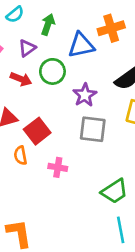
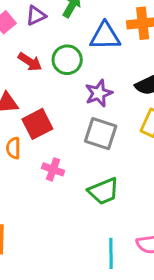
purple triangle: (27, 48) -> (36, 15), moved
green trapezoid: (115, 191) -> (104, 191), moved

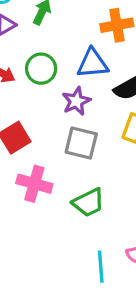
blue triangle: (105, 36) -> (93, 63), moved
pink cross: (53, 169) -> (34, 184), size x1.5

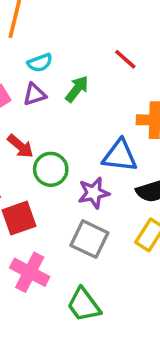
green circle: (41, 69) -> (51, 169), moved
green trapezoid: (88, 203) -> (84, 305), turned 68

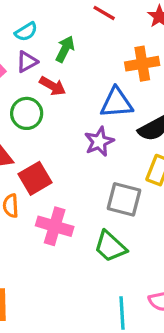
red arrow: (20, 146) -> (53, 86), moved
green circle: (51, 169) -> (27, 113), moved
gray square: (89, 239) -> (124, 199), moved

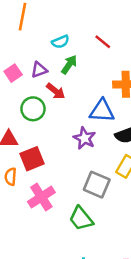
cyan semicircle: (26, 32) -> (60, 42), moved
purple star: (99, 142) -> (84, 138), turned -30
pink cross: (55, 226) -> (41, 197), turned 32

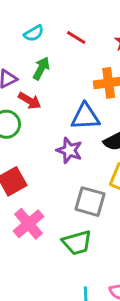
cyan semicircle: (60, 42) -> (34, 33), moved
green trapezoid: (81, 219) -> (77, 243), turned -60

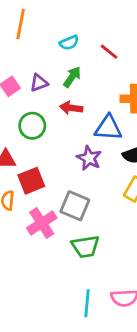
red arrow: (30, 101) -> (71, 108), moved, turned 150
gray square: (90, 202) -> (75, 206), moved

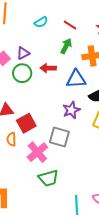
green arrow: (72, 77) -> (66, 46), moved
green circle: (32, 126) -> (22, 73), moved
purple star: (89, 158) -> (71, 110), moved, turned 30
green trapezoid: (85, 247) -> (49, 178), moved

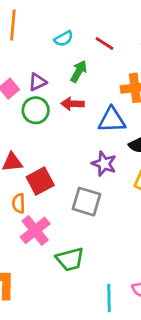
green arrow: (66, 46) -> (79, 71), moved
purple star: (71, 110) -> (104, 164), turned -30
pink cross: (37, 152) -> (35, 230), moved

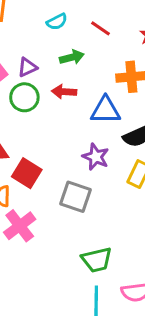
green arrow: (79, 71) -> (72, 57), turned 45
red square: (40, 181) -> (27, 173), turned -32
green trapezoid: (70, 259) -> (97, 260), moved

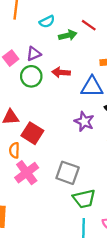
cyan semicircle: (57, 22) -> (47, 22), moved
green arrow: (72, 57) -> (68, 35), moved
gray square: (76, 197) -> (68, 173), moved

